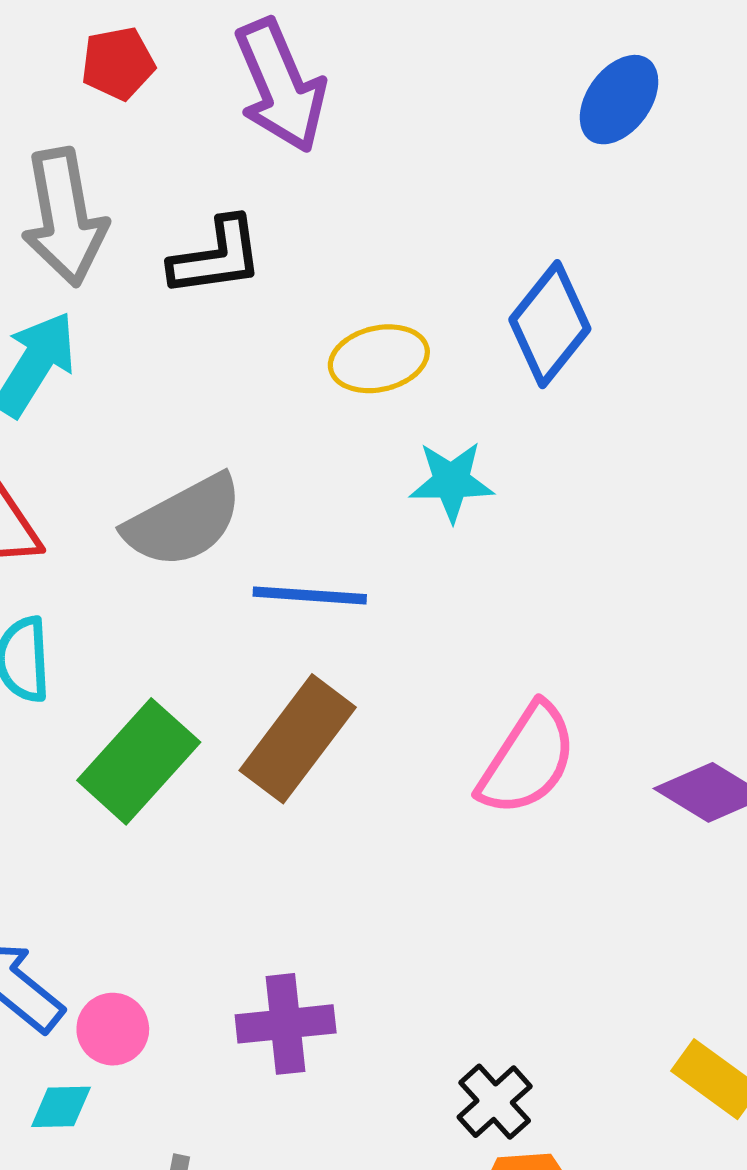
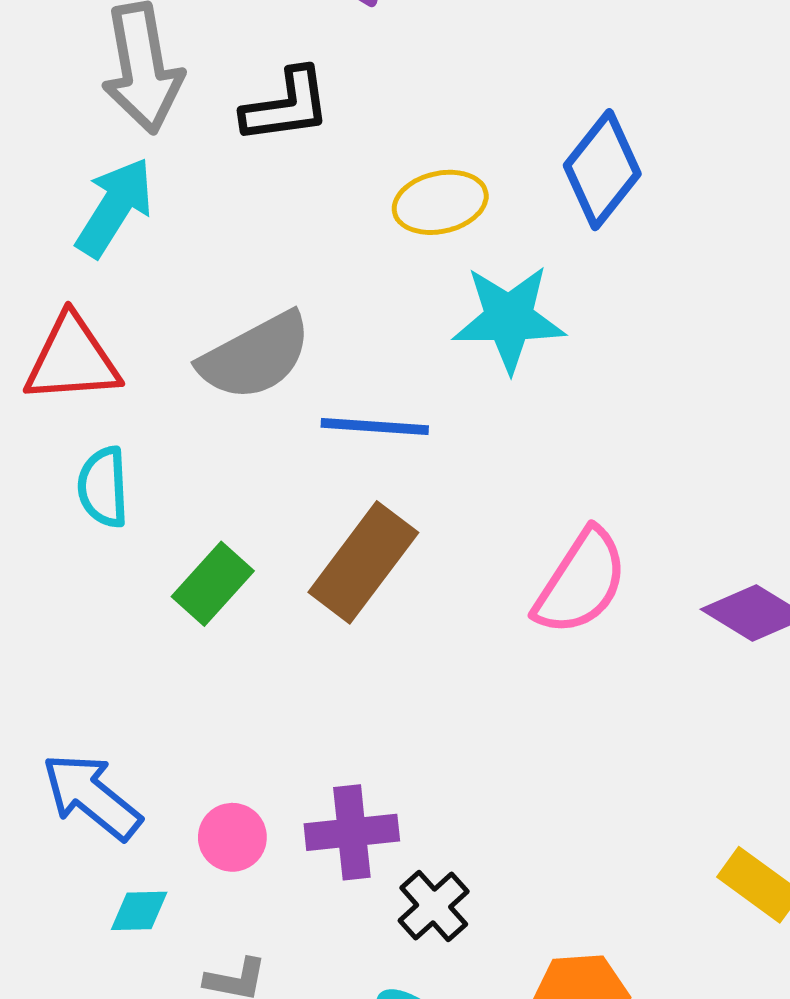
cyan star: (451, 481) -> (509, 319), size x1.4
green rectangle: (139, 761) -> (213, 584), size x0.7
pink circle: (113, 1029) -> (232, 837), moved
black cross: (495, 1102) -> (434, 906), moved

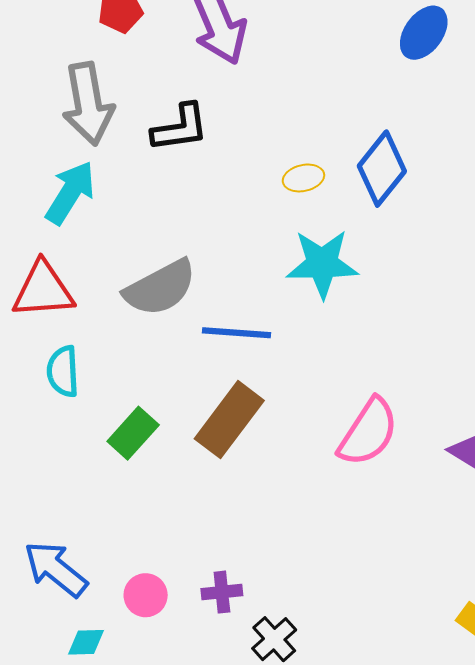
yellow ellipse: (440, 202) -> (303, 178), moved, size x0.7
purple cross: (352, 832) -> (222, 592), size x0.7

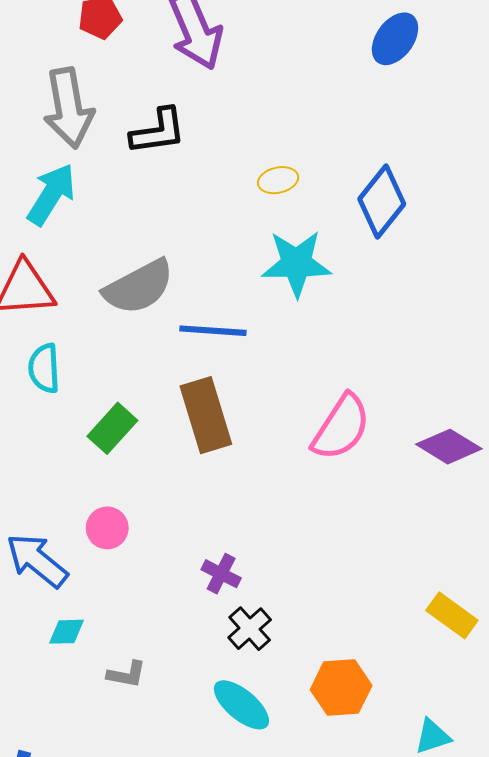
blue diamond: (382, 169) -> (382, 201), moved
brown rectangle: (229, 420) -> (206, 415), turned -54
purple cross: (222, 592) -> (221, 574), moved, turned 33
pink circle: (146, 595) -> (107, 528), moved

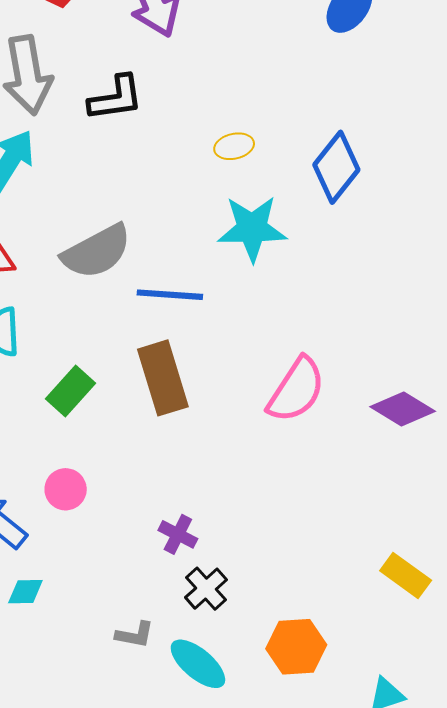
gray L-shape: (127, 674) -> (135, 635), moved

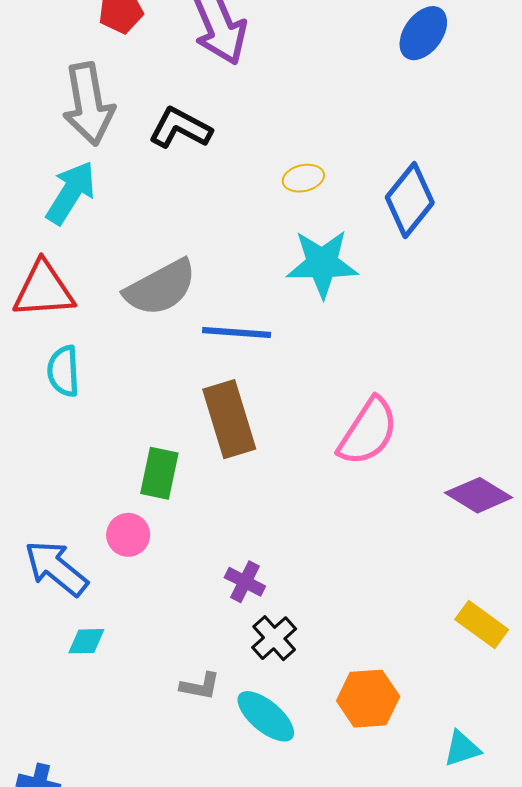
black L-shape: (116, 98) -> (180, 128), turned -144
green rectangle: (71, 391) -> (159, 473), moved, turned -30
purple diamond: (403, 409) -> (479, 495), moved

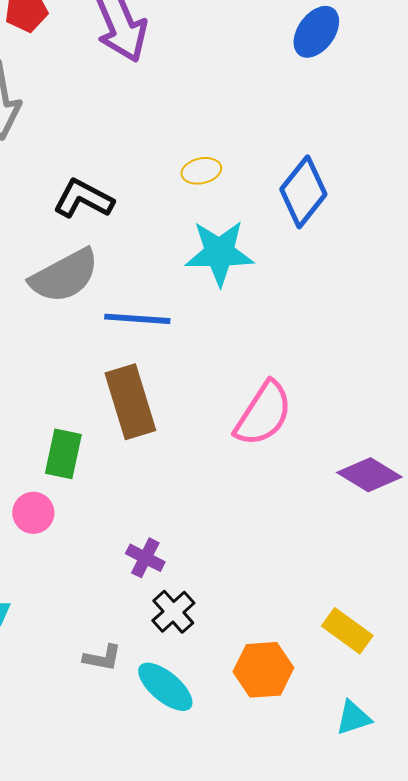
black L-shape: (180, 128) -> (83, 199), moved
yellow rectangle: (482, 625) -> (347, 631), moved

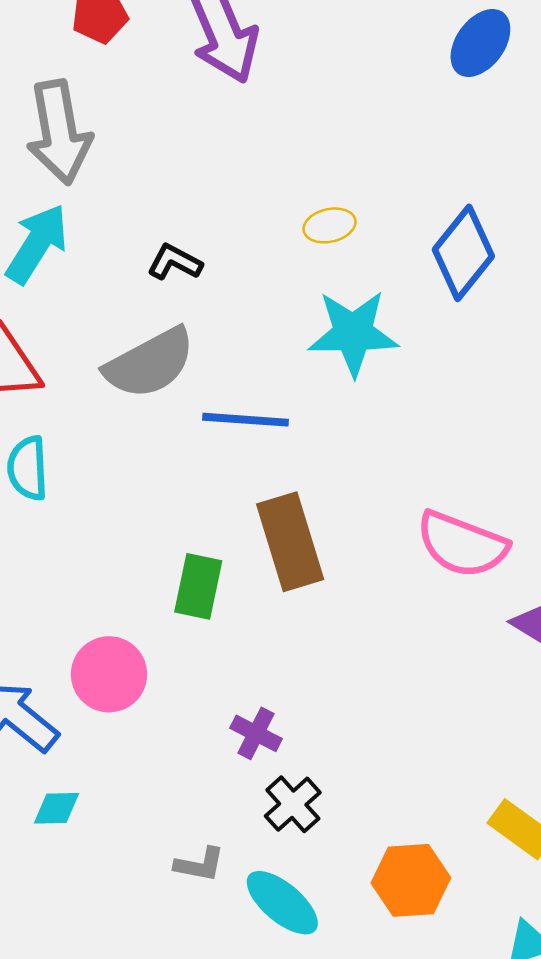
black L-shape: (83, 199) -> (175, 262), size x0.7
brown rectangle: (130, 402) -> (290, 542), moved
pink semicircle: (263, 414) -> (462, 544), moved, turned 78
green rectangle: (63, 454) -> (198, 586), moved
pink circle: (33, 513) -> (109, 674), size x1.4

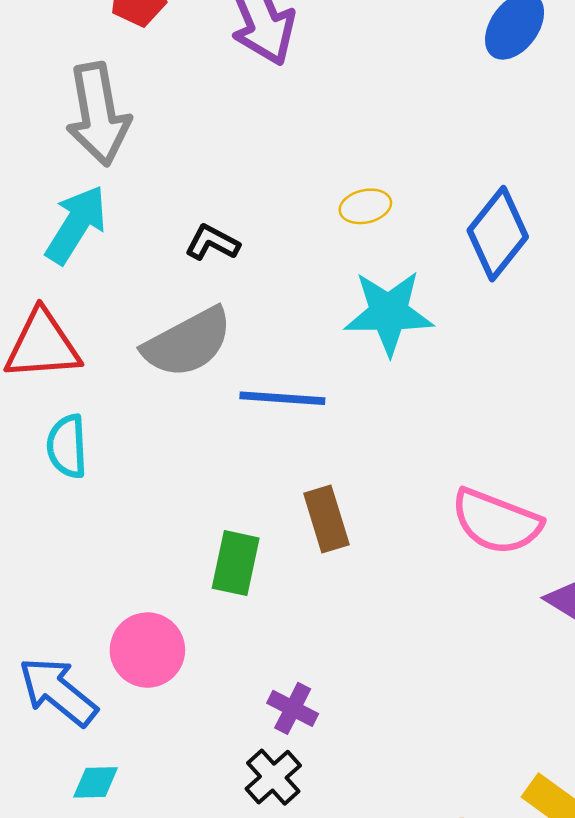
brown rectangle: (290, 542) -> (326, 519), size x0.7
black cross: (293, 804) -> (273, 777), moved

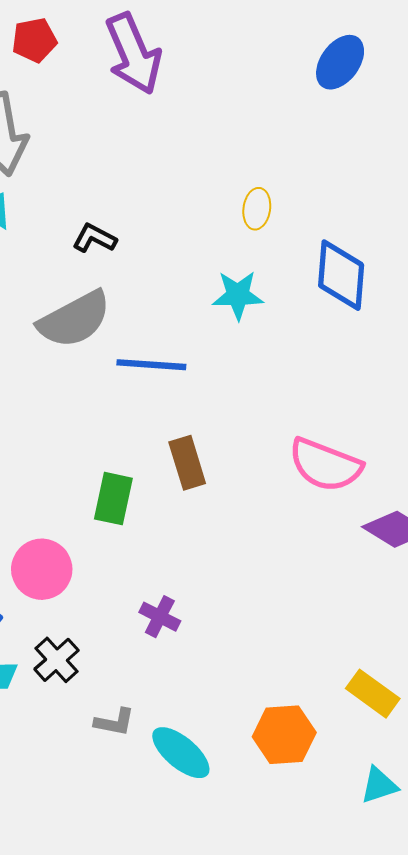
yellow ellipse: (365, 206) -> (257, 209), moved, turned -69
blue diamond: (498, 234) -> (341, 275), moved, turned -34
cyan star: (389, 313) -> (238, 295), size x0.7
black cross: (273, 777) -> (56, 660), moved

